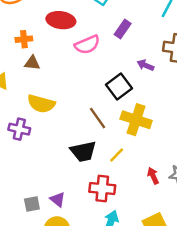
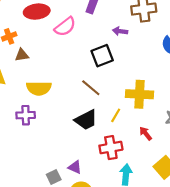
black square: (119, 87) -> (102, 56), turned 30
yellow cross: (136, 120) -> (140, 94), moved
red arrow: (153, 176) -> (146, 133), moved

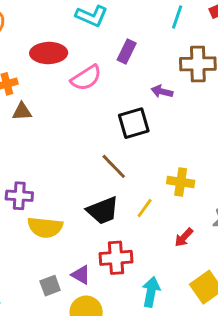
yellow semicircle: (39, 88) -> (45, 227), moved
yellow cross: (140, 94) -> (181, 182), size x0.7
red arrow: (146, 133) -> (184, 237), turned -104
red cross: (111, 148) -> (116, 258), moved

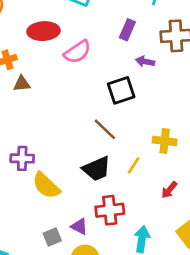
purple rectangle: (127, 52) -> (127, 30), moved
yellow semicircle: (45, 227) -> (46, 186), turned 40

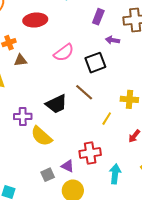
pink semicircle: (77, 52) -> (64, 53), moved
black trapezoid: (97, 169) -> (56, 104), moved

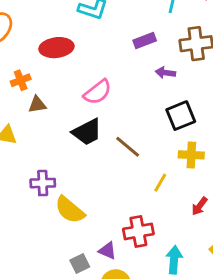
purple rectangle: (98, 17) -> (145, 41), turned 49
black square: (95, 63) -> (181, 116), moved
black trapezoid: (56, 104) -> (87, 132), moved

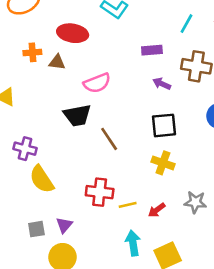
brown triangle: (37, 105) -> (57, 62), moved
yellow line: (160, 183) -> (128, 205), moved, turned 30
red cross: (138, 231) -> (100, 192), moved
purple triangle: (107, 251) -> (64, 225), turned 30
cyan arrow: (174, 260) -> (133, 243), moved, turned -30

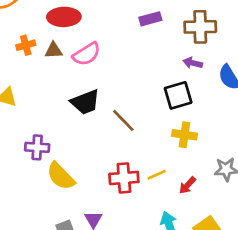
pink semicircle: (97, 83) -> (87, 54), moved
purple arrow: (162, 84) -> (193, 63), moved
yellow line: (128, 205) -> (157, 175), moved

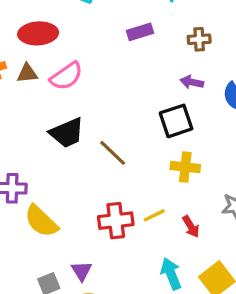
brown cross: (200, 27) -> (199, 39), size x0.6
red arrow: (187, 185) -> (191, 226), turned -72

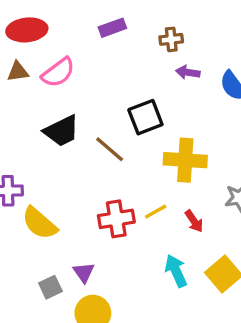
purple rectangle: (140, 32) -> (112, 28), moved
brown cross: (199, 39) -> (171, 39), moved
black square: (176, 121) -> (145, 117), moved
yellow cross: (185, 167) -> (185, 160), size x1.4

